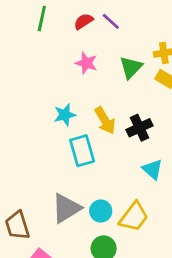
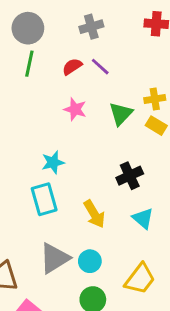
yellow arrow: (105, 121) -> (94, 214), moved
cyan rectangle: (82, 151) -> (44, 199), moved
yellow trapezoid: (134, 217) -> (140, 279), moved

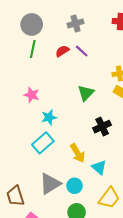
pink star: (75, 109) -> (32, 95), moved
green triangle: (121, 114) -> (86, 93), moved
cyan rectangle: (44, 199) -> (43, 143), turned 65
cyan triangle: (143, 218) -> (99, 167), moved

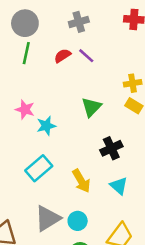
cyan star: (49, 117) -> (46, 126), moved
cyan triangle: (99, 167) -> (119, 186), moved

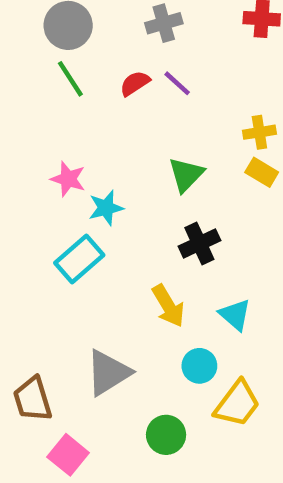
green line: (26, 53) -> (70, 79), turned -45
black cross: (111, 148) -> (199, 243), moved
cyan rectangle: (39, 168) -> (79, 259), moved
cyan circle: (78, 221) -> (199, 366), moved

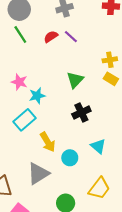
yellow arrow: (168, 306) -> (48, 142), moved
cyan circle: (199, 366) -> (70, 158), moved

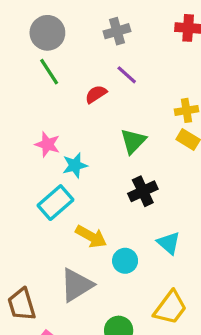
red semicircle: (51, 37) -> (96, 94), moved
yellow arrow: (48, 142) -> (91, 237), turned -30

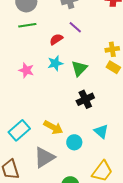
green line: (49, 72) -> (27, 25), turned -66
cyan star: (75, 165) -> (55, 63), moved
cyan rectangle: (56, 203) -> (19, 130), moved

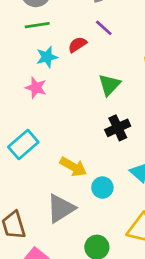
cyan star: (55, 63) -> (47, 57), moved
cyan rectangle: (19, 130) -> (23, 144), moved

